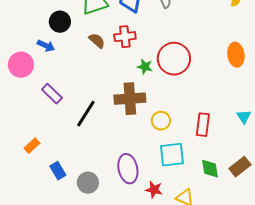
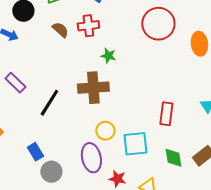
red circle: (174, 59) -> (158, 24), moved
yellow circle: (161, 121) -> (105, 131), moved
blue rectangle: (58, 171) -> (35, 152), moved

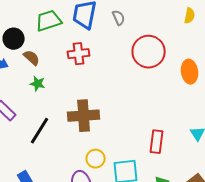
brown semicircle: (60, 30) -> (32, 58), moved
green star: (108, 56) -> (38, 84), moved

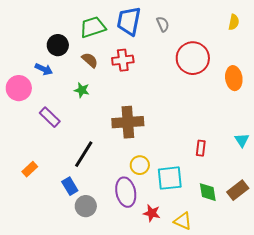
brown semicircle: (32, 58) -> (90, 60), moved
black line: (40, 131) -> (84, 154), moved
red rectangle: (157, 142) -> (201, 148), size x0.7

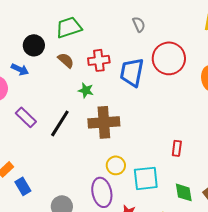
blue trapezoid: (129, 21) -> (132, 72), moved
green star: (82, 90) -> (86, 90), moved
black line: (84, 154) -> (60, 123), moved
blue rectangle: (70, 186) -> (23, 186), moved

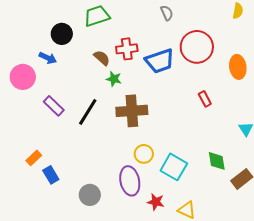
brown semicircle: (66, 60) -> (102, 58), moved
blue trapezoid: (132, 72) -> (160, 61), turned -120
red rectangle: (177, 148) -> (205, 99), moved, turned -35
cyan square: (146, 178) -> (174, 167), turned 36
green diamond: (184, 192) -> (217, 161), moved

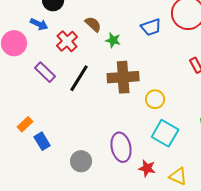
red cross: (127, 49) -> (67, 41), moved, turned -35
blue trapezoid: (160, 61) -> (151, 27), size x0.7
green star: (114, 79) -> (113, 40), moved
yellow circle: (144, 154) -> (155, 99), moved

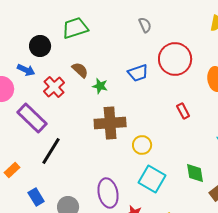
purple rectangle: (45, 72) -> (32, 118), size x1.4
black line: (79, 78) -> (51, 151), moved
blue rectangle: (42, 141) -> (36, 197), moved

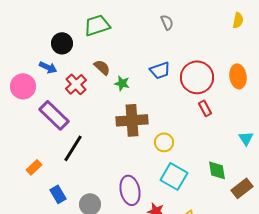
red circle: (175, 59) -> (197, 77), moved

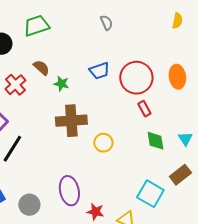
green diamond: (217, 170) -> (155, 141), moved
cyan square: (174, 176) -> (150, 194), moved
brown rectangle: (242, 188) -> (180, 175), moved

